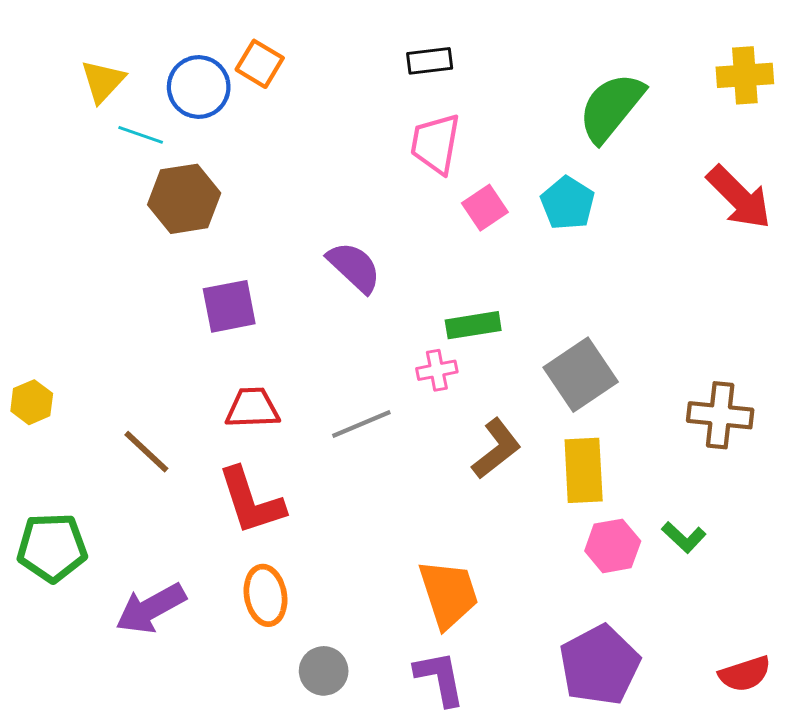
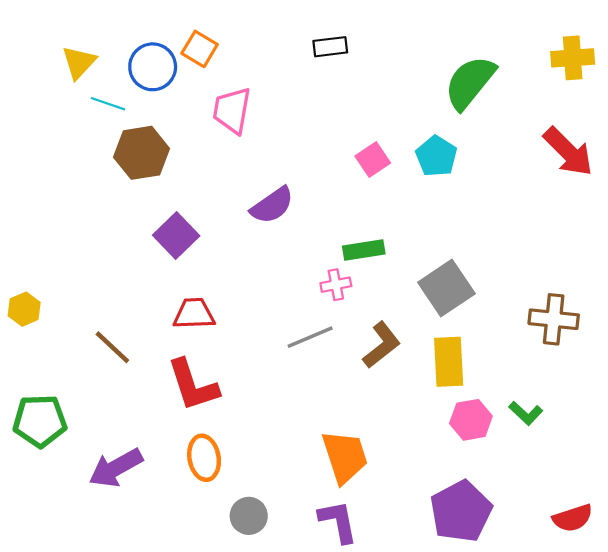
pink trapezoid: (435, 144) -> (232, 110), moved
purple semicircle: (354, 267) -> (272, 205), turned 102
purple square: (229, 306) -> (176, 235), turned -33
gray line: (361, 424) -> (310, 337), moved

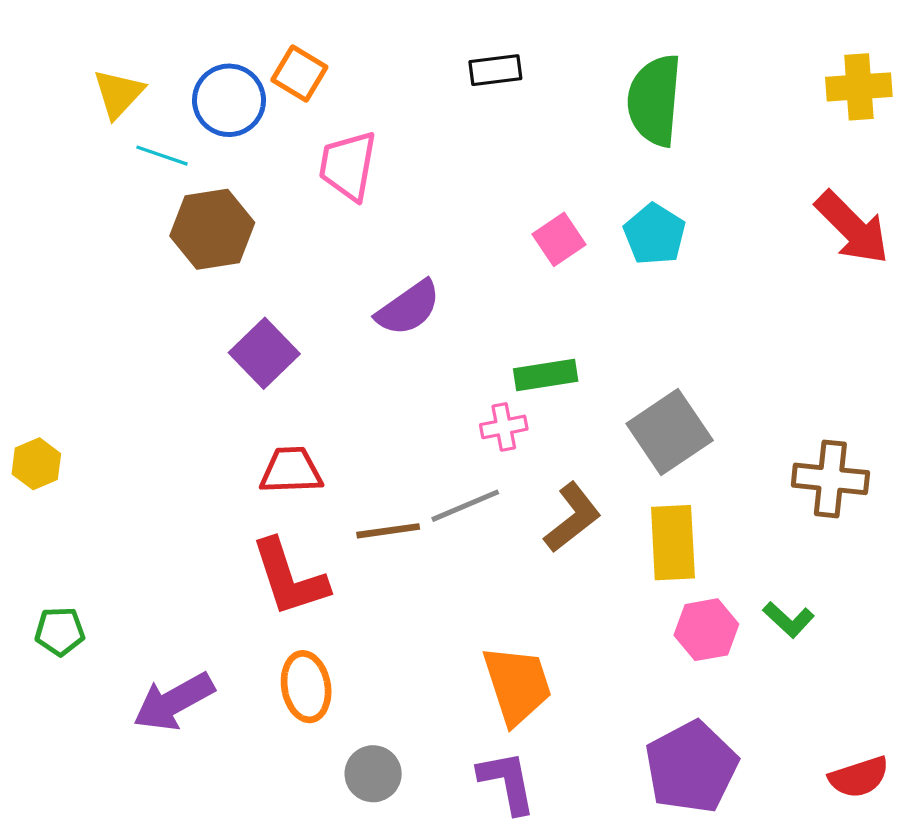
green semicircle: (470, 82) -> (655, 100), moved, turned -34
brown line: (112, 347) -> (388, 531), moved, turned -51
green pentagon: (40, 421) -> (60, 631), size x0.6

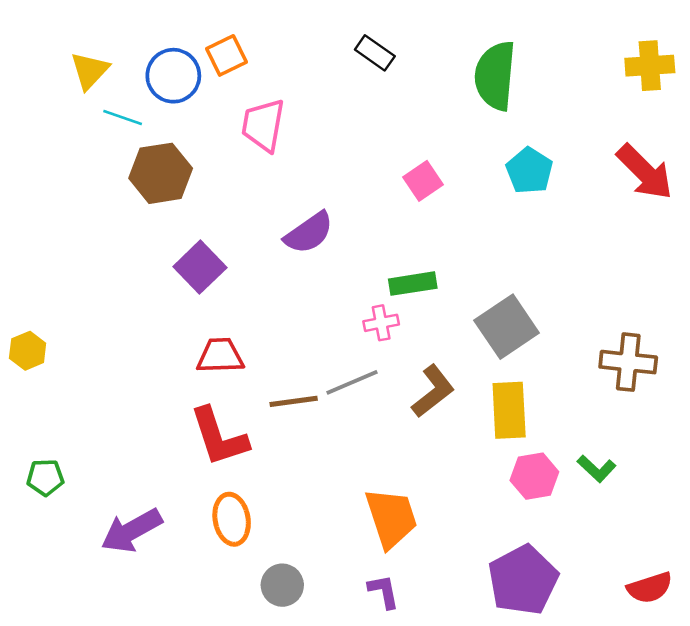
black rectangle: (495, 70) -> (375, 53), turned 42
orange square: (299, 73) -> (227, 55), turned 33
cyan pentagon: (655, 234) -> (529, 171), moved
purple L-shape: (507, 782) -> (384, 591), size x0.7

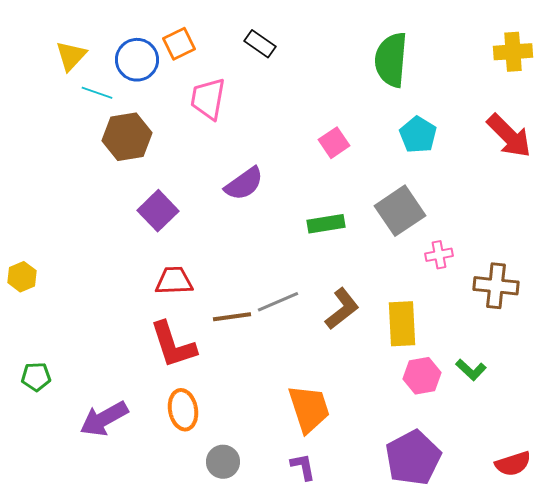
black rectangle: (375, 53) -> (260, 44), moved
pink cross: (381, 323) -> (439, 255), moved
gray square: (507, 327) -> (400, 211), moved

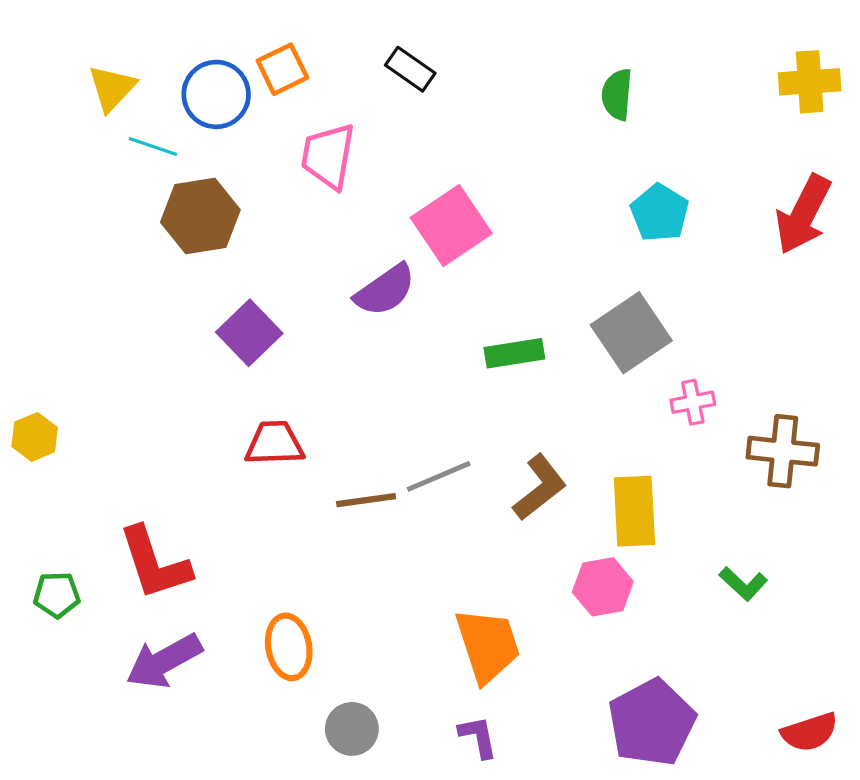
green semicircle: (391, 60) -> (617, 94), size x0.6
red arrow: (509, 136) -> (803, 214), turned 72
pink square: (334, 143) -> (451, 225), moved, size x1.6
red L-shape: (173, 345) -> (155, 563), moved
pink hexagon: (422, 376) -> (603, 587), moved

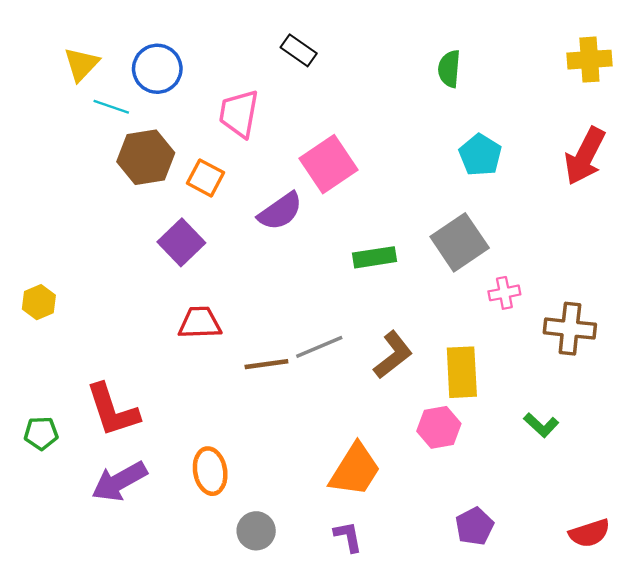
orange square: (282, 69) -> (206, 178), moved, turned -36
yellow hexagon: (35, 437) -> (39, 302), moved
orange trapezoid: (488, 645) -> (355, 470), turned 50
purple pentagon: (652, 723) -> (475, 526), size x0.6

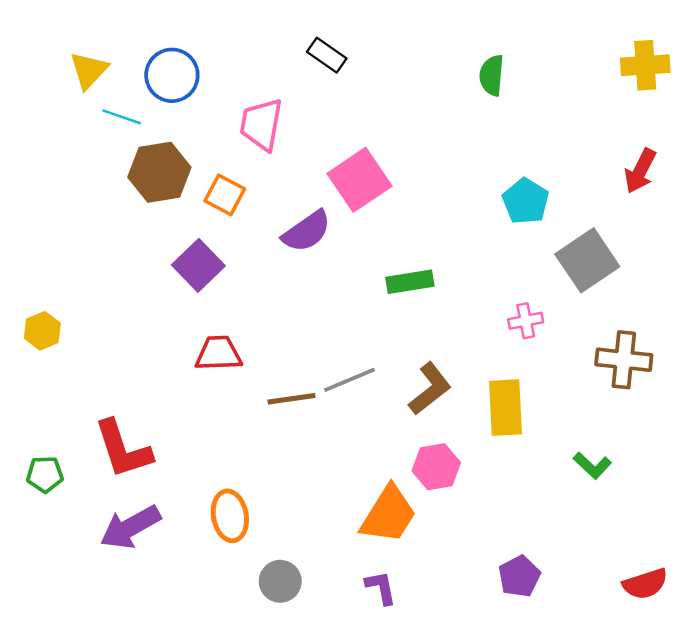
cyan pentagon: (480, 155) -> (526, 201), moved
red arrow: (585, 156) -> (640, 171), size x0.7
gray square: (460, 242) -> (587, 260), moved
pink cross: (504, 293) -> (526, 321), moved
pink hexagon: (439, 427) -> (436, 467), moved

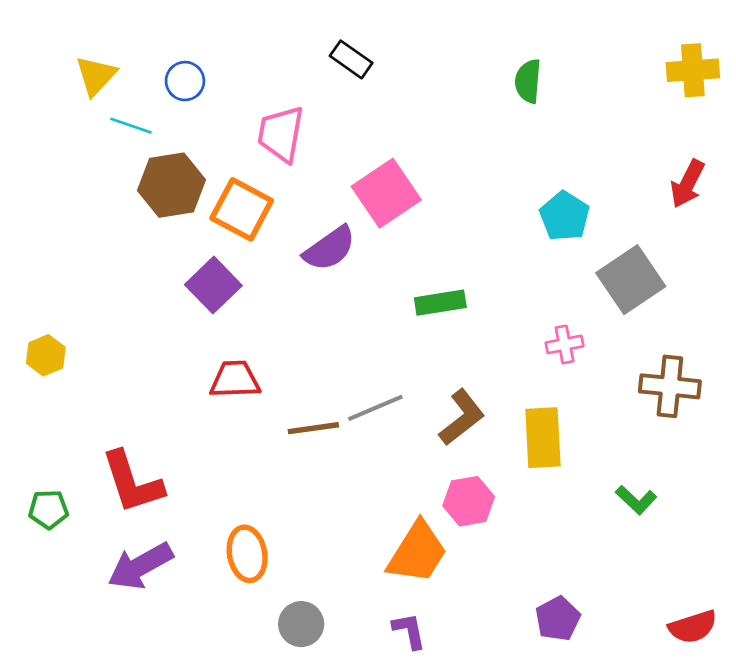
blue circle: (172, 75) -> (185, 81), size x0.7
orange square: (225, 195) -> (242, 209), size x1.4

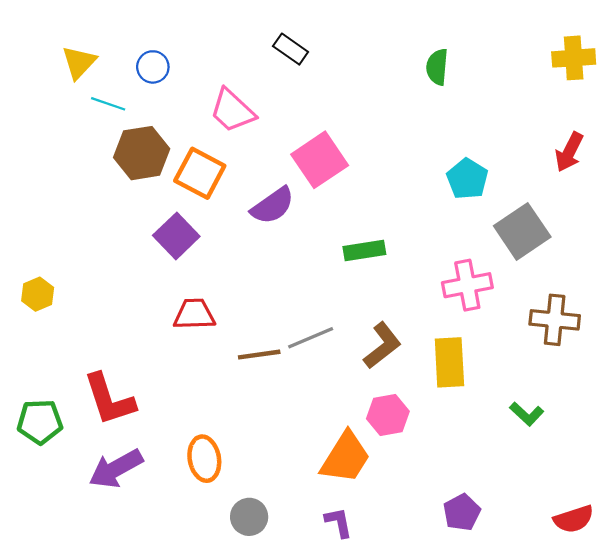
pink trapezoid: (281, 134) -> (232, 111), turned -57
pink cross: (565, 344) -> (467, 285), size x1.6
green pentagon: (49, 509) -> (40, 422), size x1.4

